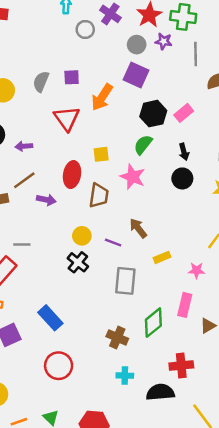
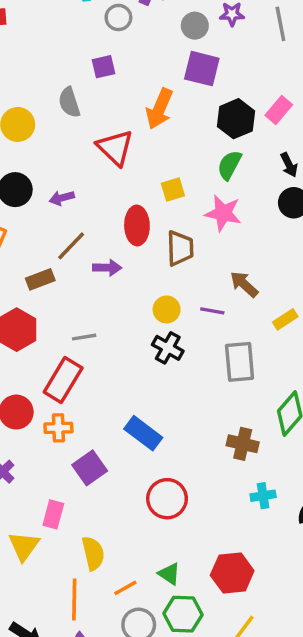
purple square: (72, 77) -> (103, 67), moved
gray semicircle: (41, 82) -> (69, 102), turned -30

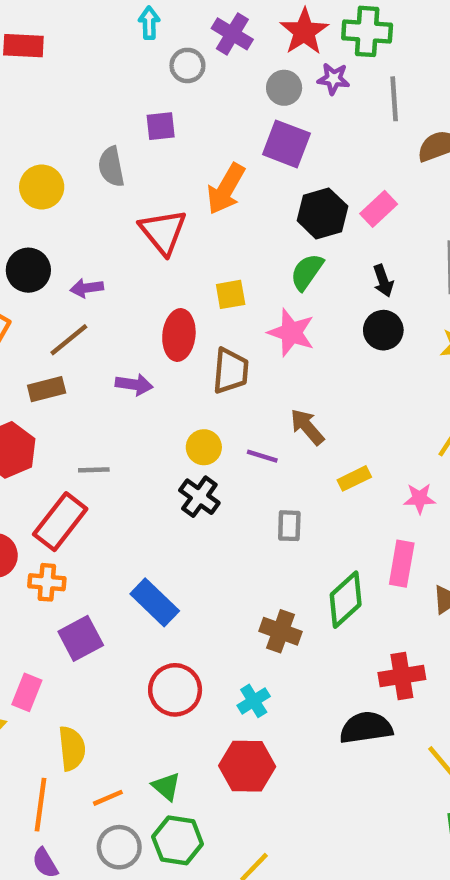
brown line: (71, 246) -> (69, 340), moved
gray rectangle: (240, 362) -> (289, 526), size x0.6
cyan cross: (263, 496) -> (254, 701), moved, turned -30
red hexagon: (232, 573) -> (247, 766), moved

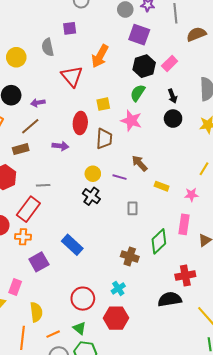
purple square: (286, 144) -> (139, 35), moved
yellow rectangle: (354, 478) -> (162, 186), turned 48
red circle: (175, 690) -> (83, 299), moved

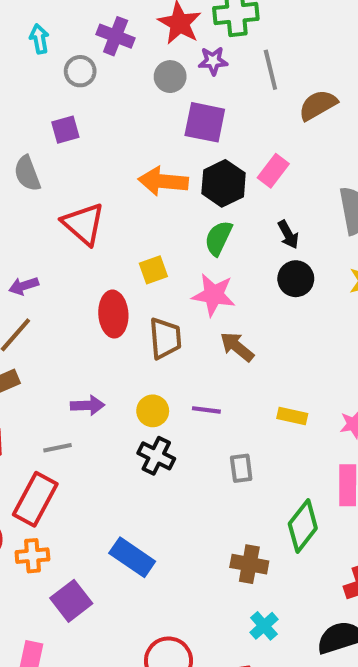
orange arrow: (100, 56) -> (163, 181), moved, turned 75
purple arrow: (60, 146) -> (88, 405), moved
brown arrow: (140, 163) -> (237, 347), moved
cyan cross: (118, 288) -> (264, 626), moved

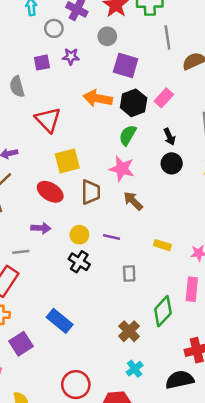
purple star: (213, 61) -> (71, 56), moved
yellow square: (153, 270) -> (67, 161), moved, size x1.5
red ellipse: (113, 314) -> (50, 192), moved, turned -60
brown cross: (249, 564) -> (129, 331), turned 30

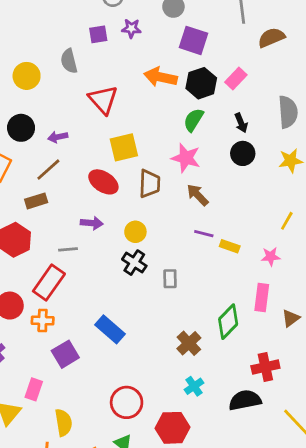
purple line: (111, 237) -> (204, 234), moved
gray rectangle: (129, 274) -> (170, 279), moved

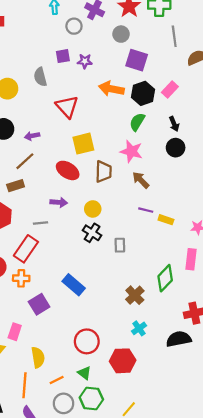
purple star: (131, 28) -> (85, 61), moved

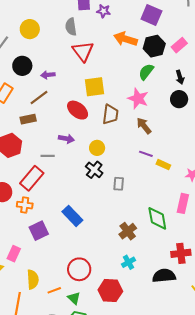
gray semicircle: (40, 77) -> (71, 27), moved
green diamond: (165, 278) -> (157, 218), turned -60
orange line: (57, 380) -> (54, 290), moved

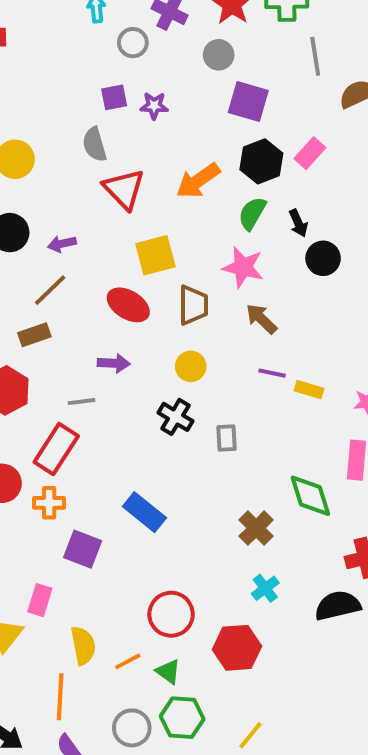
orange arrow: (125, 39) -> (198, 181), moved, turned -45
black arrow: (180, 77) -> (298, 223), moved
yellow circle: (97, 148) -> (191, 366), moved
purple square: (39, 231) -> (83, 549), turned -36

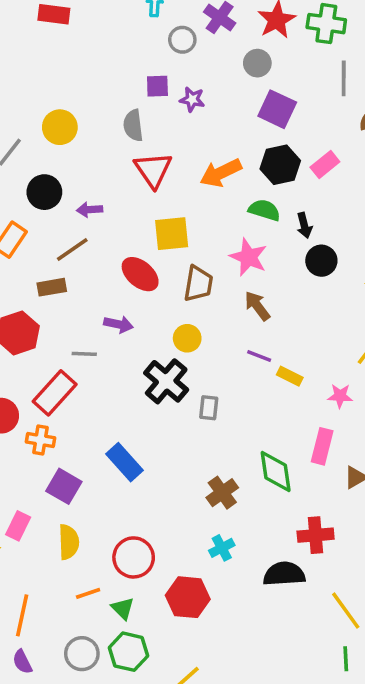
green semicircle: (252, 213) -> (264, 210), turned 68
black cross: (175, 417) -> (166, 381), size x1.4
yellow semicircle: (83, 646) -> (69, 542), moved

